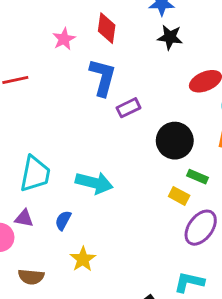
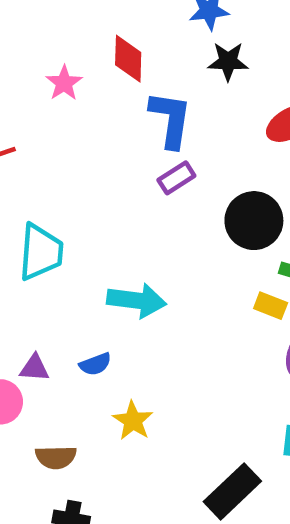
blue L-shape: (103, 77) -> (171, 119), moved
cyan trapezoid: (35, 174) -> (41, 252), moved
blue semicircle: (63, 220) -> (95, 364), turned -132

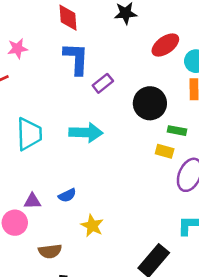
pink star: (64, 83) -> (17, 49), moved, turned 30
blue L-shape: (171, 119) -> (76, 59), moved
cyan arrow: (137, 300) -> (86, 133), moved

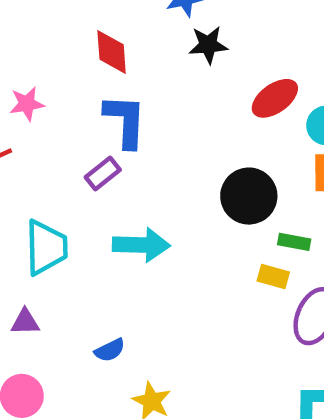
purple rectangle: (103, 83) -> (103, 174), moved
purple triangle: (32, 201) -> (25, 322), moved

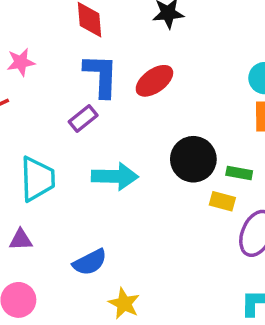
red ellipse: (275, 98) -> (154, 81), moved
black circle: (249, 196) -> (193, 159), moved
blue semicircle: (110, 350) -> (90, 262), size x1.4

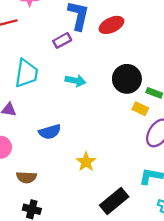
cyan arrow: (115, 176) -> (75, 81), size x0.7
yellow star: (124, 303) -> (86, 162), moved

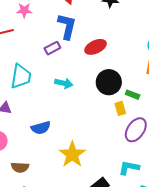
red ellipse: (111, 25) -> (96, 47), moved
yellow rectangle: (140, 109) -> (120, 108), turned 48
yellow star: (86, 162) -> (72, 154), size x1.5

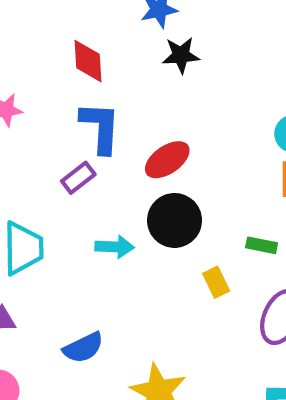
black circle: (109, 82) -> (175, 220), moved
yellow rectangle: (120, 108) -> (216, 282), moved

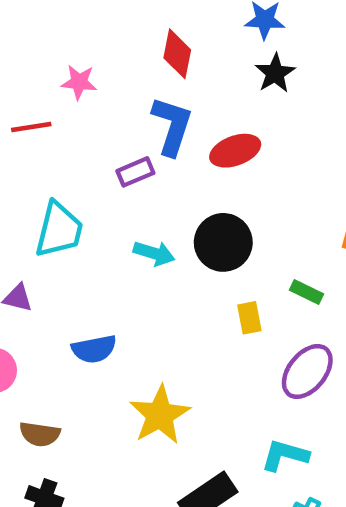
black star: (181, 55) -> (275, 73), turned 30
red ellipse: (167, 160) -> (235, 151), moved

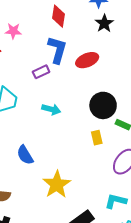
black circle: (223, 242) -> (103, 105), moved
blue semicircle: (94, 349) -> (25, 155), turned 72

